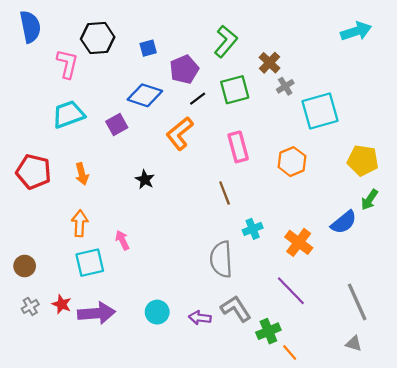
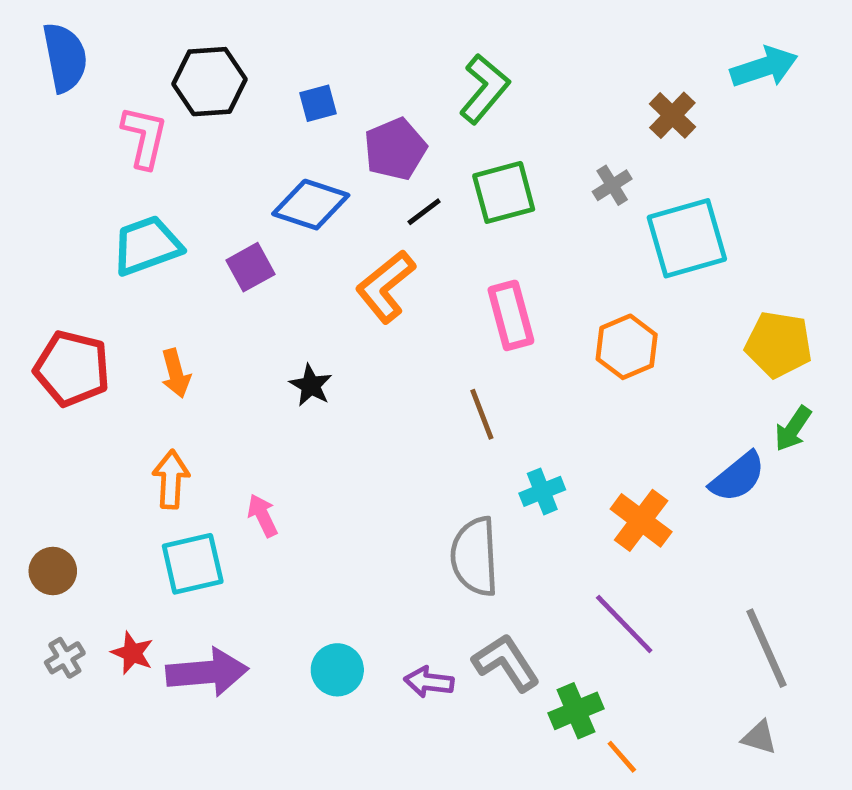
brown cross: (270, 63) -> (672, 115), moved

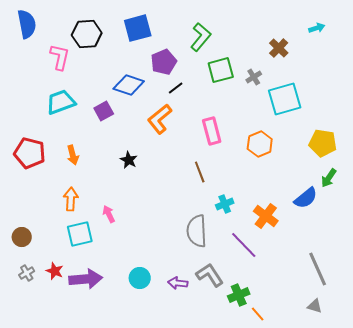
cyan arrow: (764, 67) -> (317, 28), size x0.6
blue square: (318, 103) -> (138, 28), moved, size x1.8
green square: (504, 192) -> (221, 70), moved
purple line: (624, 624) -> (244, 245), moved

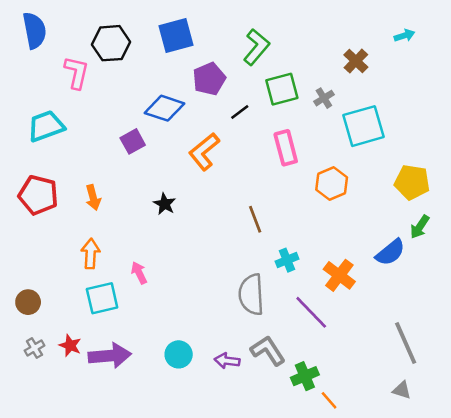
black line: (176, 88) -> (240, 112), moved
cyan trapezoid: (61, 102) -> (46, 126), moved
pink rectangle: (212, 131) -> (286, 148), moved

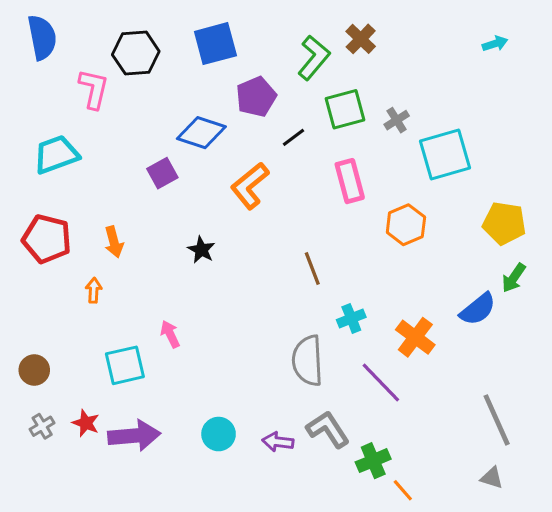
brown cross: (356, 61) -> (361, 39), moved
orange arrow: (91, 254) -> (94, 290), moved, size x0.7

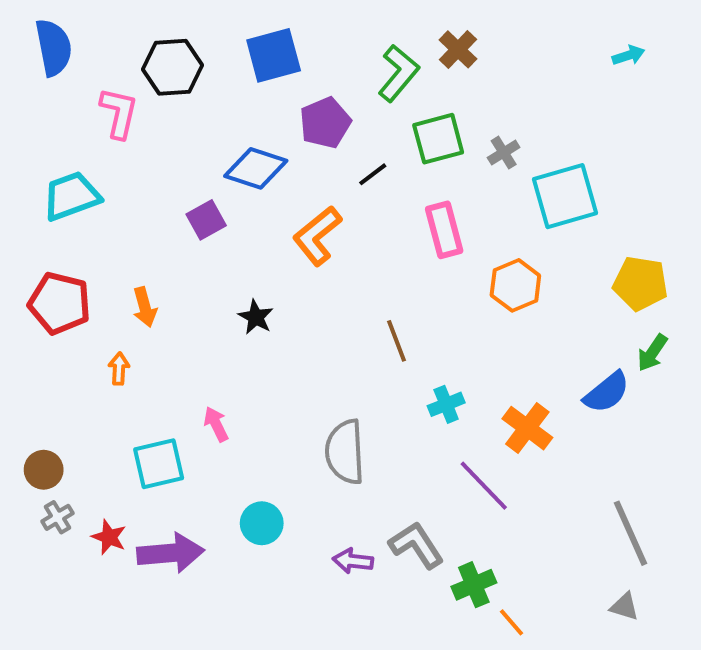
gray semicircle: (308, 361) -> (345, 452), moved
gray cross: (42, 426) -> (57, 517), moved
cyan circle: (219, 434) -> (262, 523), moved

